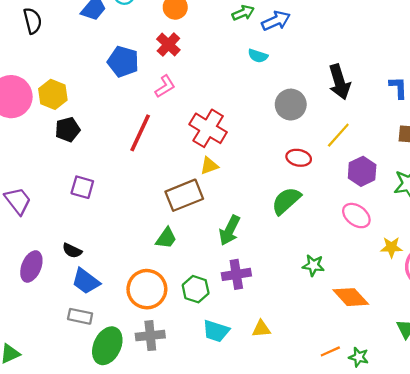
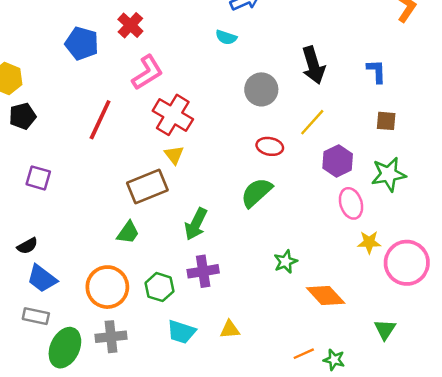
pink L-shape: (165, 86) -> (147, 72), moved, size x1.4
yellow triangle: (209, 166) -> (174, 155), turned -48
pink ellipse: (356, 216) -> (351, 203), moved, turned 36
black semicircle: (72, 251) -> (27, 246), turned -54
green star: (313, 265) -> (286, 262), turned -30

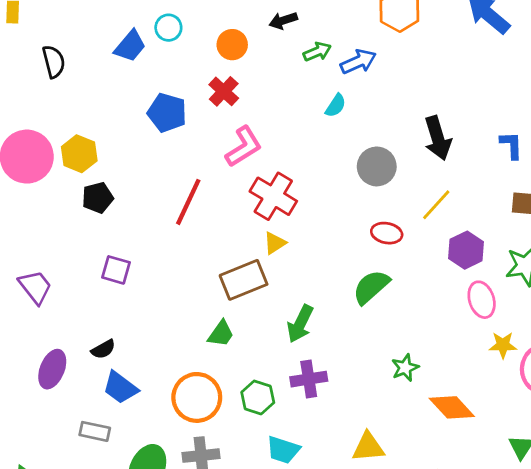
cyan semicircle: (226, 37) -> (336, 106), turned -75
yellow triangle: (174, 155) -> (275, 243), turned 35
gray rectangle: (36, 316) -> (95, 431), moved
yellow triangle: (230, 329) -> (368, 447), moved, size x1.4

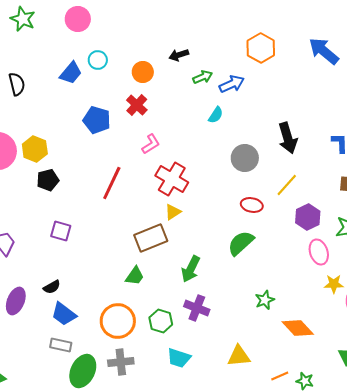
pink L-shape: (244, 147) -> (151, 144), size x0.7
purple cross: (309, 379) -> (197, 308), turned 30
gray rectangle: (95, 431) -> (61, 345), moved

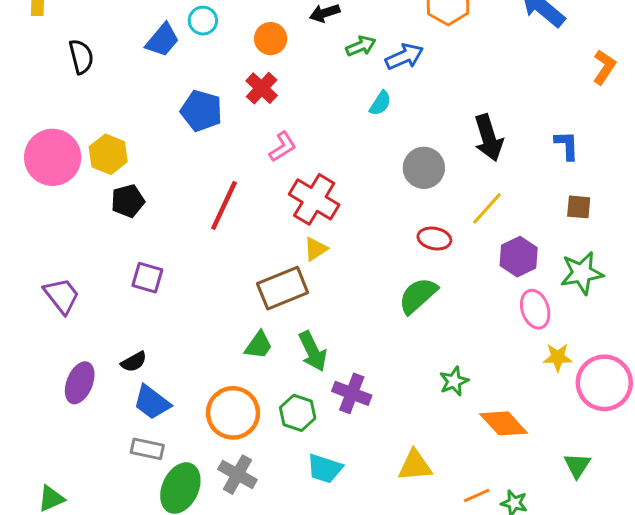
green arrow: (191, 269) -> (313, 351), moved, turned -52
gray cross: (121, 362) -> (237, 475), turned 35

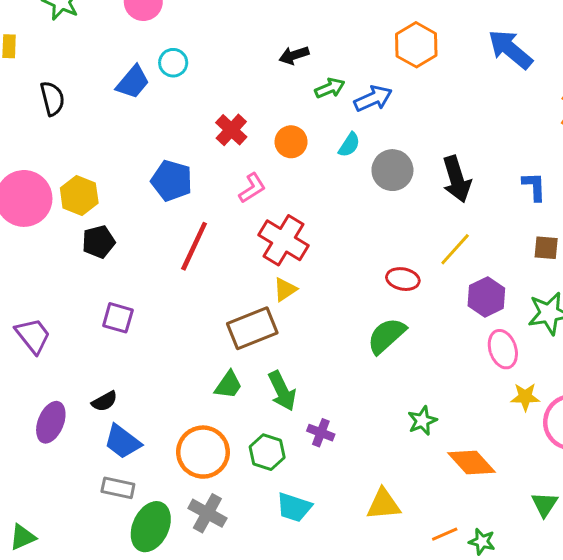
orange circle: (271, 39) -> (291, 142), moved
blue pentagon: (201, 111) -> (172, 181), moved
gray circle: (424, 168) -> (392, 170), moved
purple cross: (352, 393) -> (321, 433), size x0.7

